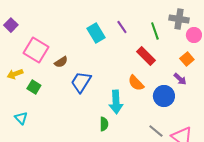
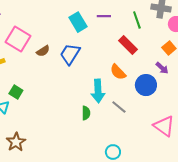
purple line: (122, 27) -> (104, 16), turned -56
blue trapezoid: (81, 82) -> (70, 54), moved
green square: (34, 87) -> (16, 92), moved
gray line: (156, 131) -> (119, 107), moved

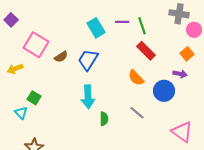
green line: (137, 20) -> (142, 26), moved
purple arrow: (162, 68) -> (180, 74), turned -32
cyan arrow: (98, 91) -> (88, 97), moved

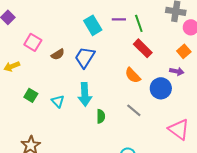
pink square: (36, 45) -> (33, 42), size x0.7
cyan triangle: (21, 113) -> (58, 101), moved

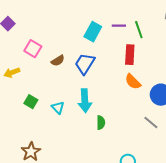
cyan rectangle: (93, 25) -> (93, 32), turned 60
red rectangle: (143, 48) -> (130, 55), moved, turned 48
gray line: (134, 110) -> (151, 123), moved

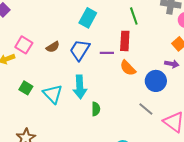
purple line: (119, 26) -> (107, 53), moved
pink square: (33, 49) -> (24, 45), moved
cyan triangle: (58, 108) -> (53, 94), size x1.5

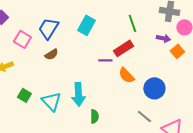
red rectangle: (125, 41) -> (123, 48), turned 54
pink square: (24, 45) -> (22, 39), moved
blue trapezoid: (80, 50) -> (48, 28), moved
purple arrow: (172, 64) -> (163, 38), moved

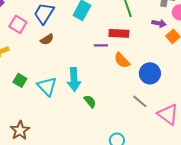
red rectangle: (123, 48) -> (119, 33), turned 36
green semicircle: (94, 116) -> (90, 101), turned -40

